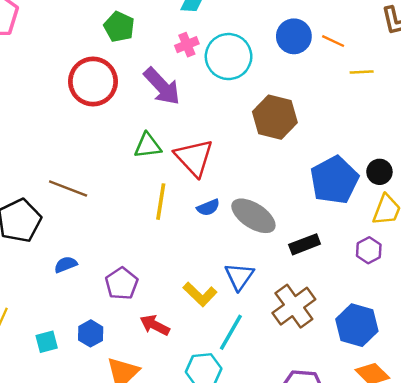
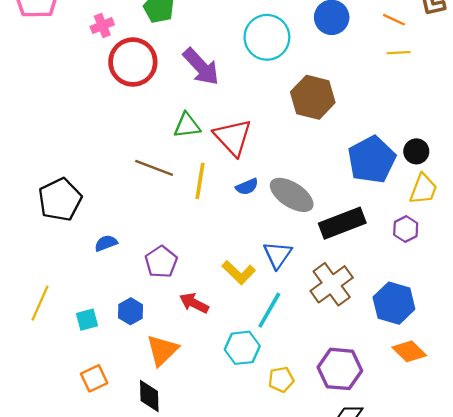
orange line: (333, 41) -> (394, 20), moved
pink cross: (187, 45) -> (102, 26), moved
brown line: (68, 188) -> (154, 168), moved
black rectangle: (305, 244) -> (342, 223), size x1.5

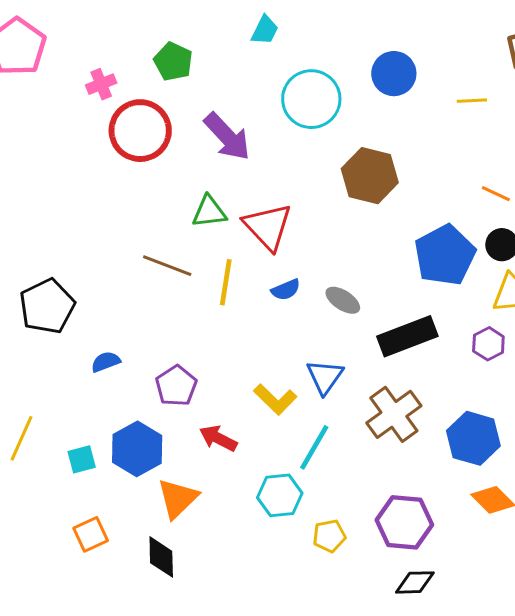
orange line: (394, 20) -> (496, 194), moved
yellow line: (399, 53) -> (472, 101), moved
gray ellipse: (292, 195) -> (343, 300), size x0.6
blue hexagon: (131, 311) -> (137, 449), size x1.6

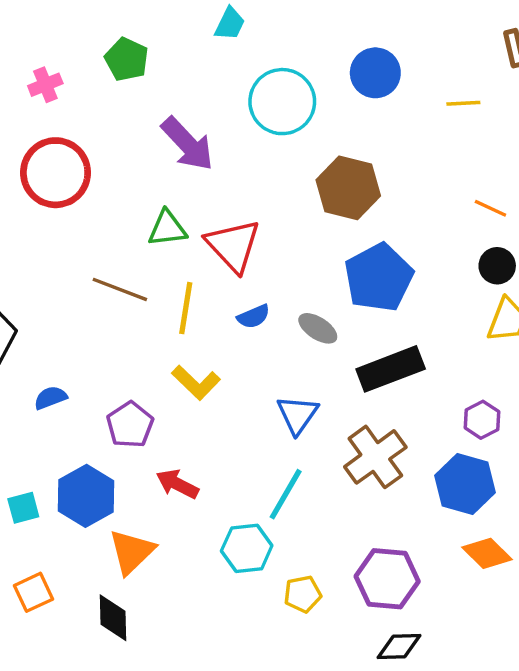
red circle: (140, 131) -> (56, 173), moved
blue pentagon: (445, 255) -> (379, 278), moved
purple hexagon: (488, 344) -> (482, 420), moved
yellow L-shape: (275, 399) -> (196, 382), moved

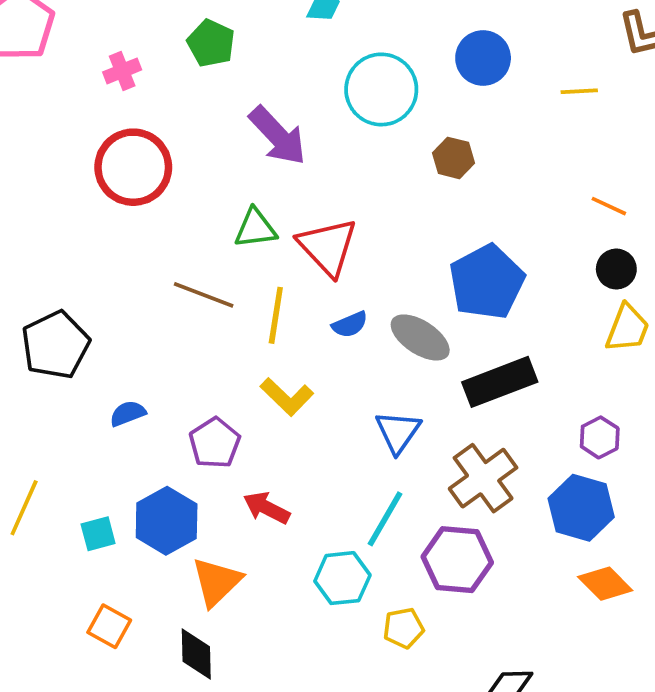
brown hexagon: (348, 188) -> (453, 158), moved, size x0.6
gray ellipse: (318, 328) -> (420, 337), size x1.4
purple hexagon: (387, 579) -> (457, 560), moved
orange square: (34, 592) -> (109, 626), turned -36

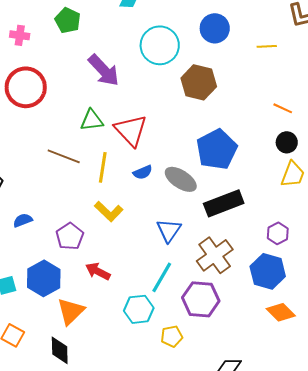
pink cross: (122, 71) -> (20, 35), turned 30
brown hexagon: (453, 158) -> (199, 82), size x1.6

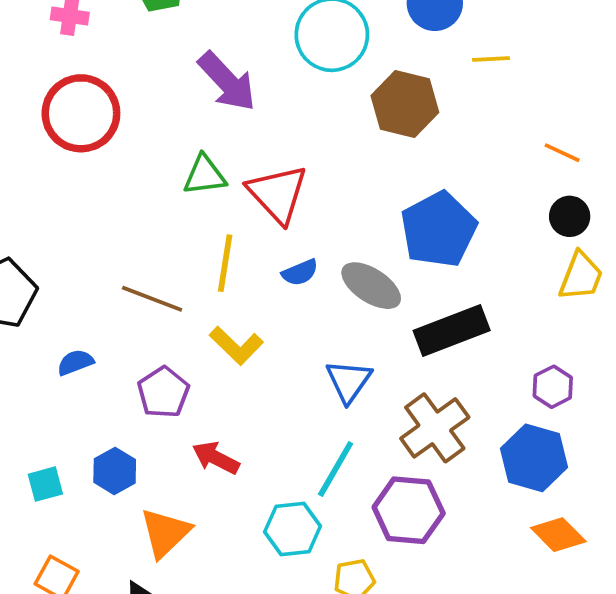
yellow line: (267, 46) -> (491, 59), moved
brown line: (64, 156) -> (152, 299), moved
blue hexagon: (44, 278) -> (115, 471), size x0.7

